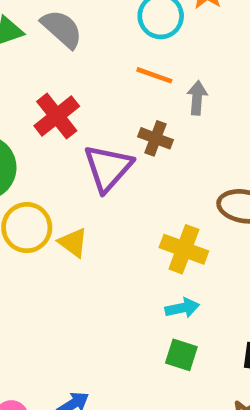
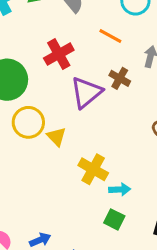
orange line: (154, 75) -> (110, 36), moved
yellow cross: (184, 249) -> (93, 169), moved

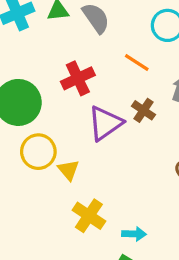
yellow cross: (93, 169) -> (89, 216), moved

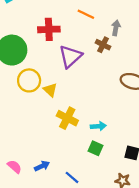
red cross: (78, 78) -> (49, 29), turned 30
brown cross: (144, 110) -> (103, 45), moved

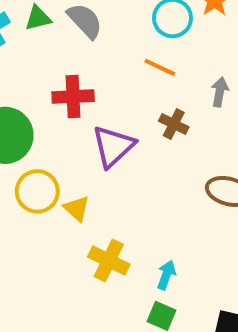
orange line: (86, 14) -> (160, 67), moved
gray arrow: (116, 28) -> (220, 92), moved
cyan arrow: (98, 126) -> (166, 275), turned -64

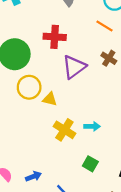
yellow triangle: (77, 208) -> (50, 99), turned -35
cyan arrow: (166, 275) -> (92, 126), moved, turned 63

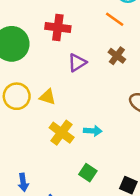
purple triangle: (74, 67) -> (77, 63), size x0.7
yellow circle: (29, 87) -> (17, 96), moved
blue arrow: (33, 176) -> (23, 182), turned 98

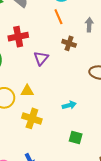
orange line: (115, 19) -> (58, 17), turned 49
yellow cross: (62, 133) -> (32, 118), moved

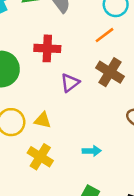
orange line: (58, 17) -> (105, 35), turned 63
brown cross: (69, 43) -> (110, 72), size x1.5

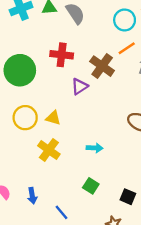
orange line: (105, 35) -> (127, 48), moved
brown cross: (110, 72) -> (102, 66), moved

